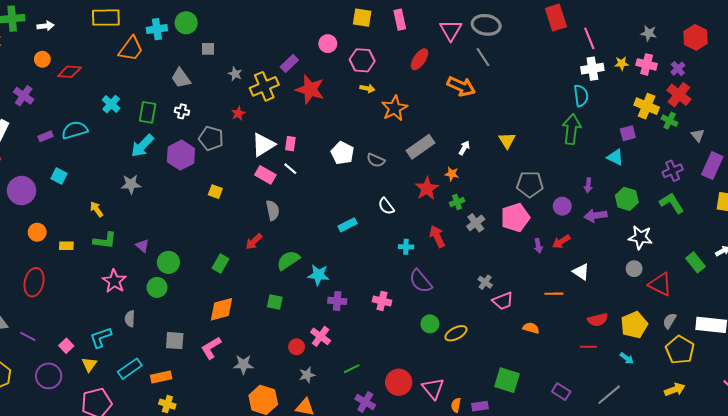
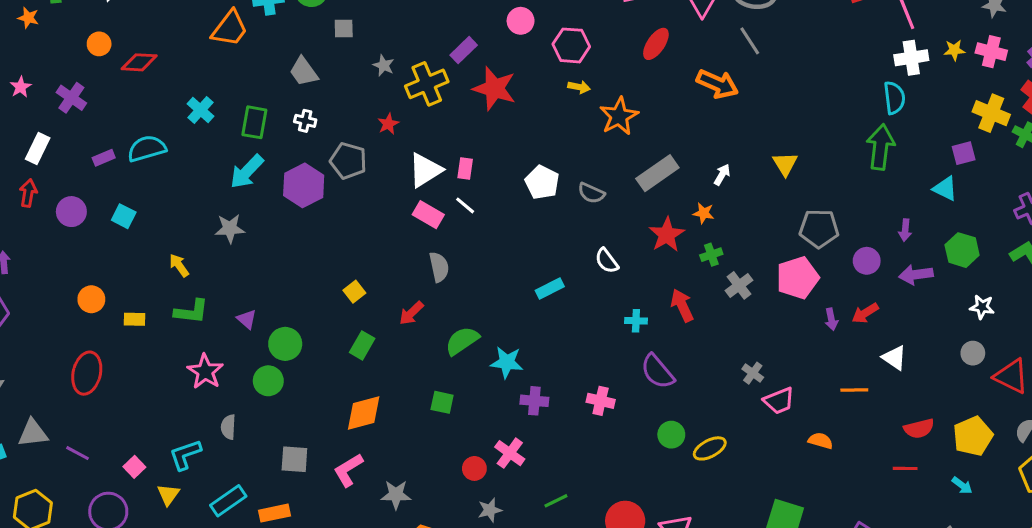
purple circle: (22, 191) -> (71, 212), moved, size x0.7
yellow square: (215, 192) -> (354, 292), moved, turned 32
white star: (640, 237) -> (982, 307), size x0.7

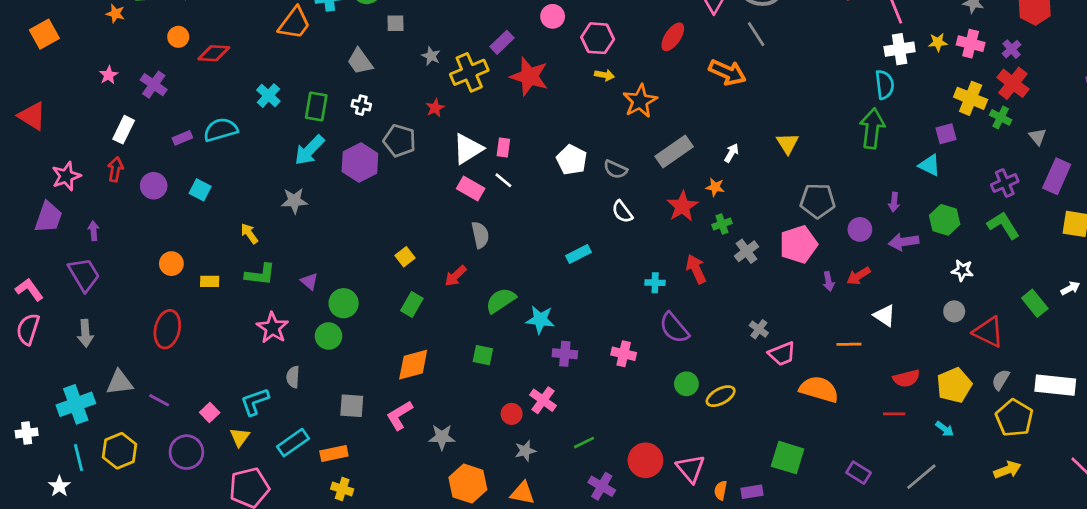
white semicircle: (607, 261) -> (622, 212), moved
orange semicircle: (821, 441) -> (819, 389), size x1.8

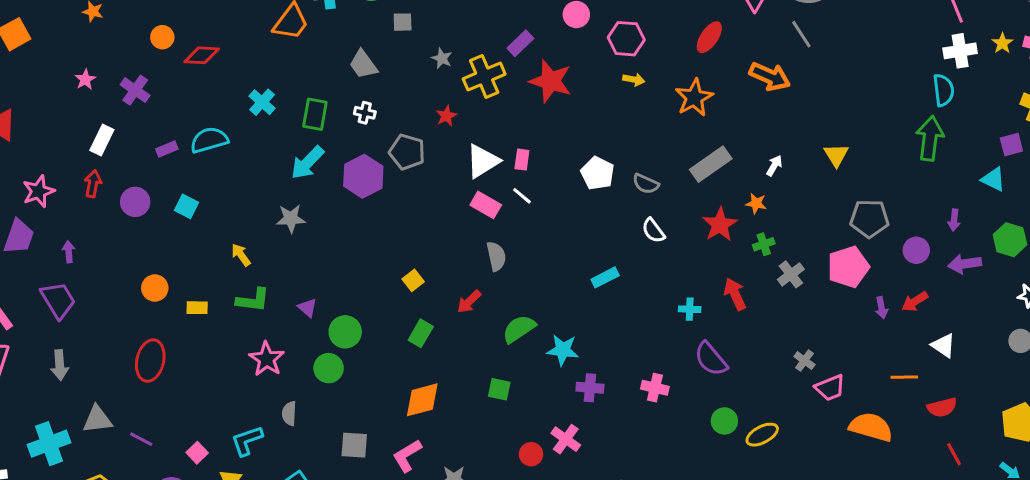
yellow star: (938, 42) -> (1002, 43), turned -30
orange star: (640, 101) -> (694, 98), moved
red semicircle: (906, 378) -> (942, 407), moved
red line: (894, 414) -> (954, 454), turned 60

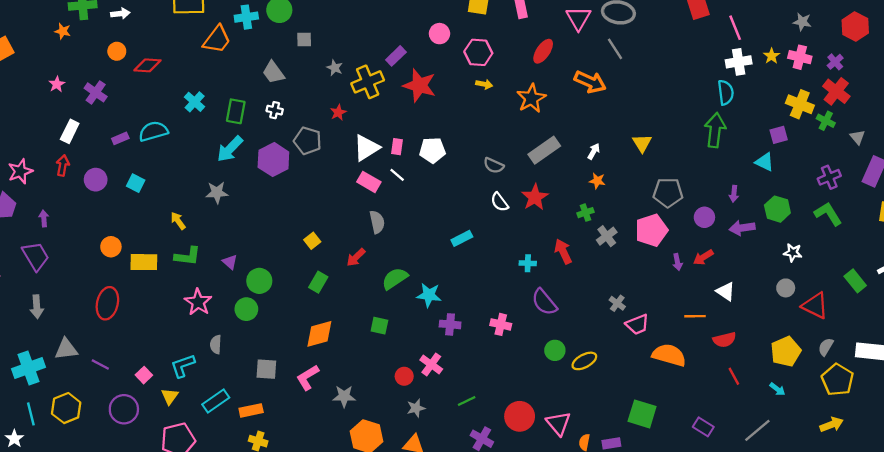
white pentagon: (597, 173) -> (432, 150), moved, turned -30
orange star: (756, 203) -> (597, 181), moved
red star: (720, 225) -> (535, 197), moved
yellow rectangle: (197, 308) -> (144, 262), size x1.6

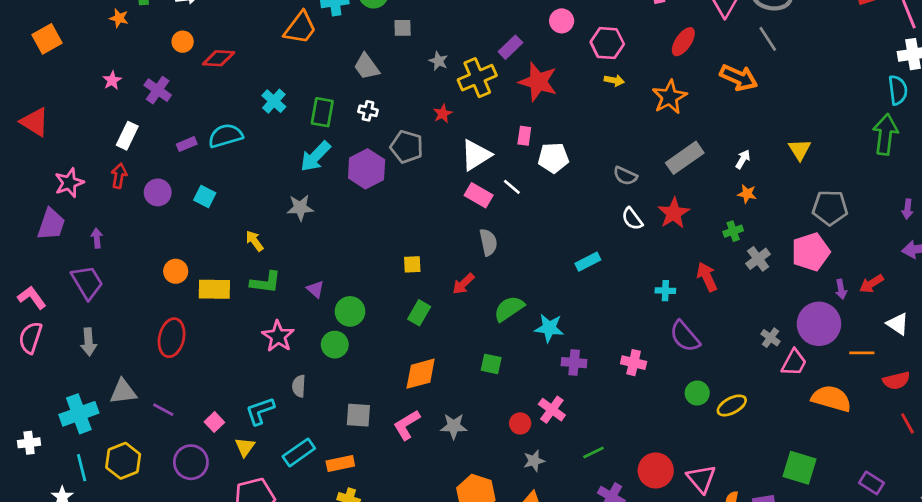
pink rectangle: (397, 147) -> (524, 136), moved
purple circle: (704, 217) -> (819, 324), moved, size x1.8
yellow square: (312, 241) -> (412, 264), turned 35
pink trapezoid: (637, 324) -> (794, 363), turned -40
gray star: (344, 396) -> (454, 426), moved

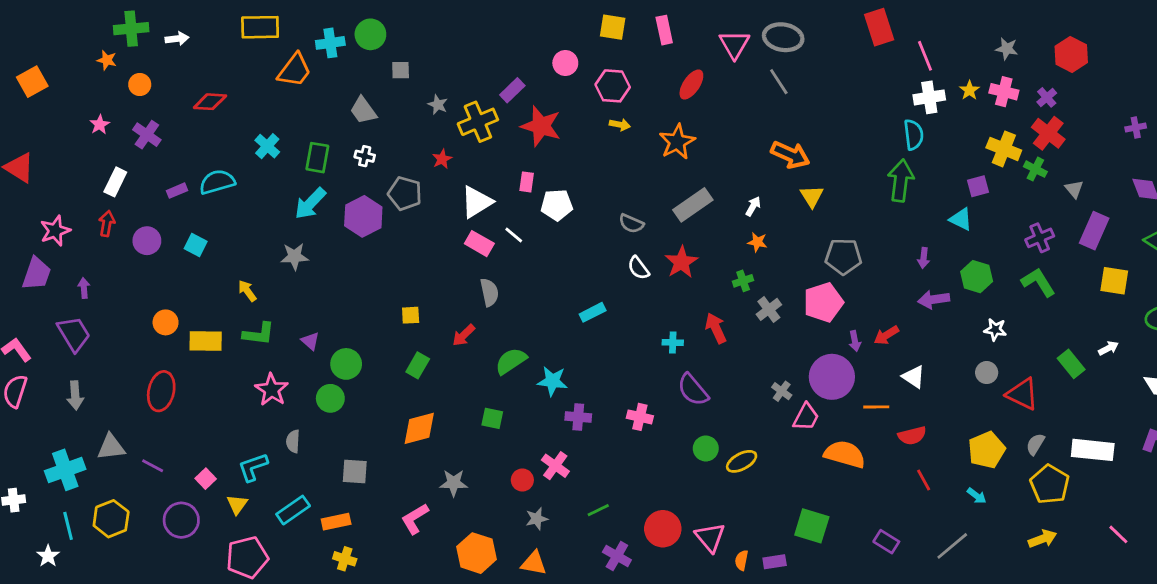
orange circle: (183, 42) -> (140, 85), moved
orange arrow: (739, 78) -> (790, 155), moved
pink L-shape: (407, 425) -> (415, 519), moved

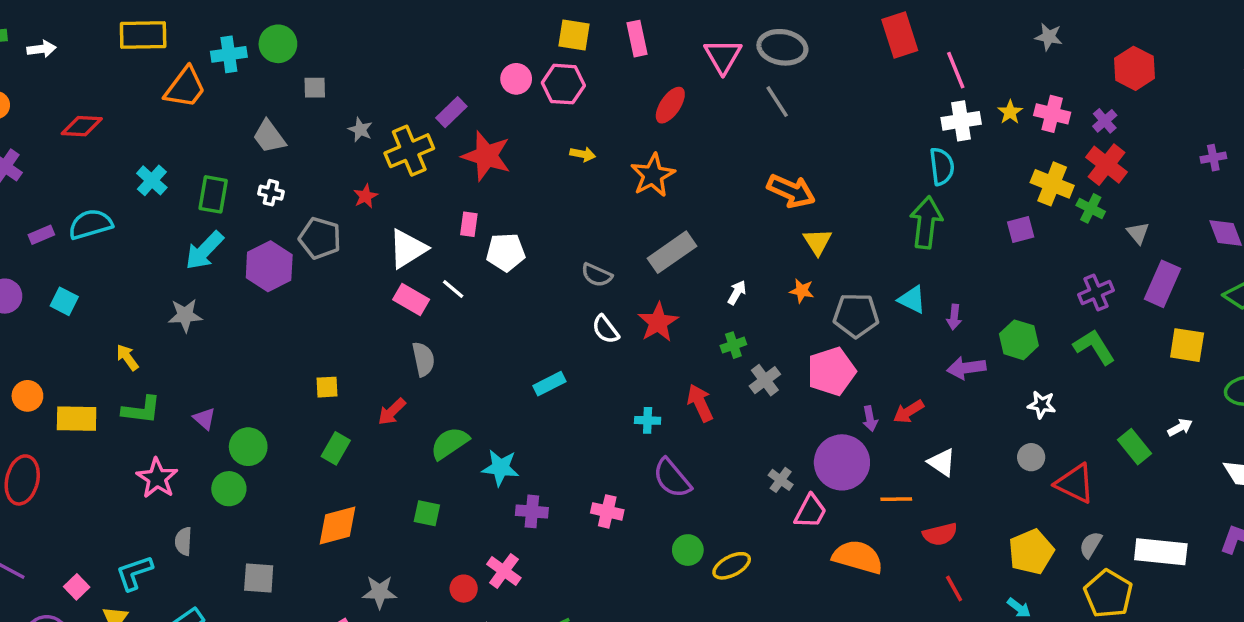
gray star: (1007, 49) -> (1049, 37), moved
pink hexagon: (613, 86) -> (563, 84), moved
white arrow: (753, 206) -> (737, 293), moved
cyan triangle: (961, 219) -> (912, 300), moved
orange star: (757, 242) -> (802, 291), moved

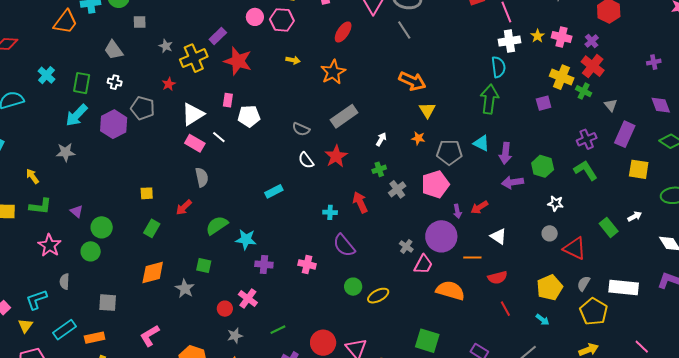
purple arrow: (954, 317) -> (505, 153), size x1.5
gray star: (380, 592) -> (185, 289), moved, turned 30

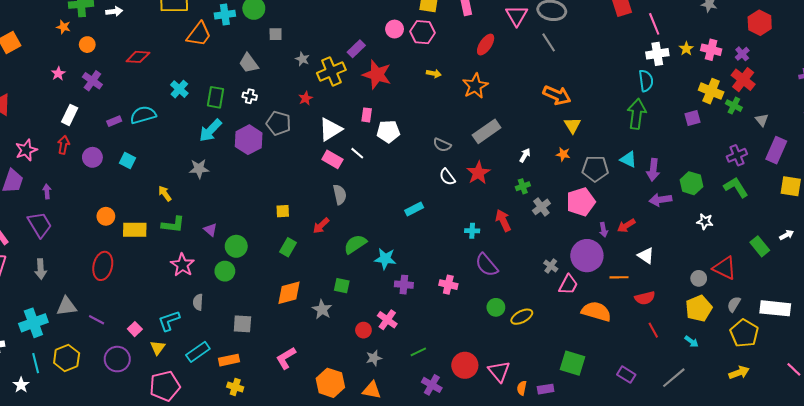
gray circle: (550, 233) -> (699, 278), moved

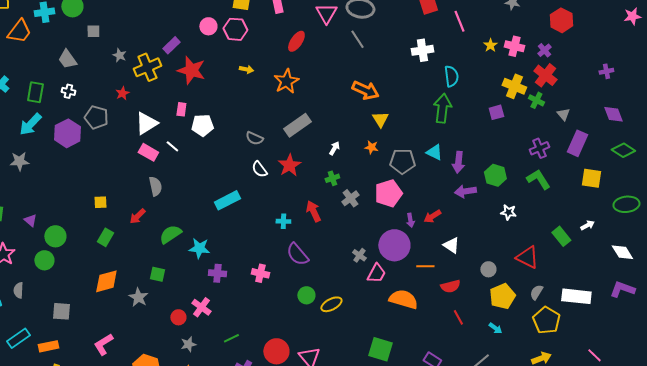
white cross: (657, 54) -> (422, 50), moved
cyan rectangle: (414, 209) -> (227, 200), size x1.4
gray circle: (699, 278) -> (488, 269), moved

